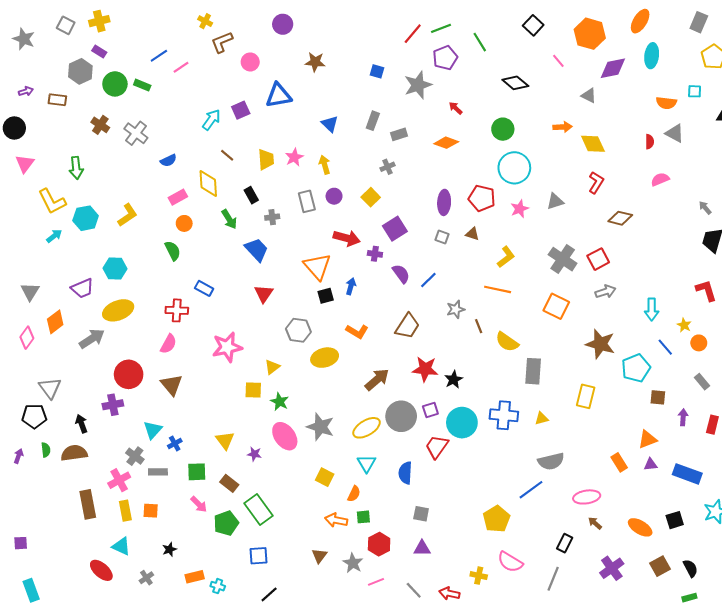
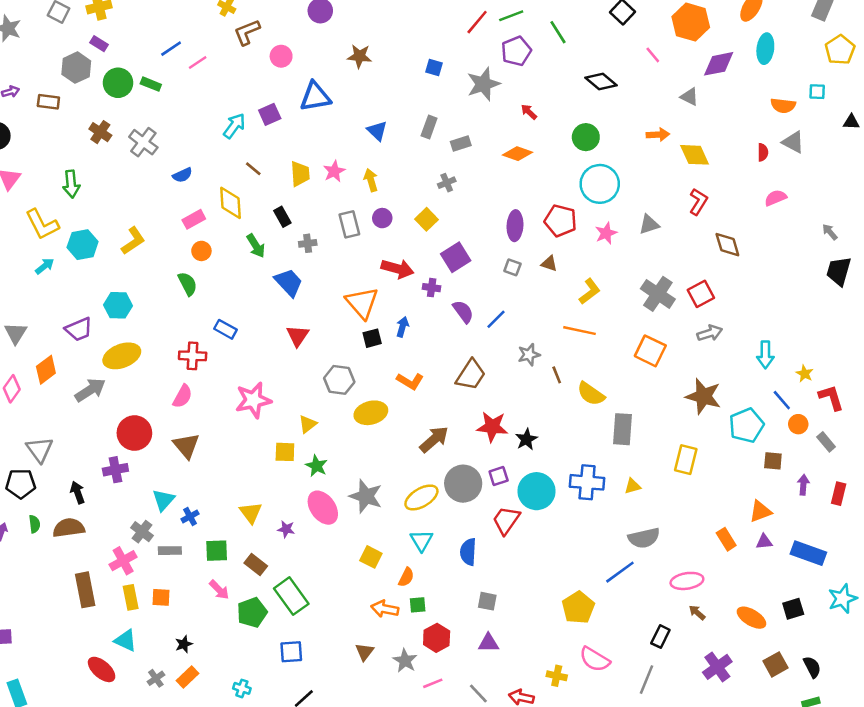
brown diamond: (620, 218) -> (727, 245), turned 60
red L-shape: (706, 290) -> (831, 398), moved
orange circle: (699, 343) -> (798, 424), moved
orange rectangle: (195, 577) -> (188, 677), moved, turned -30

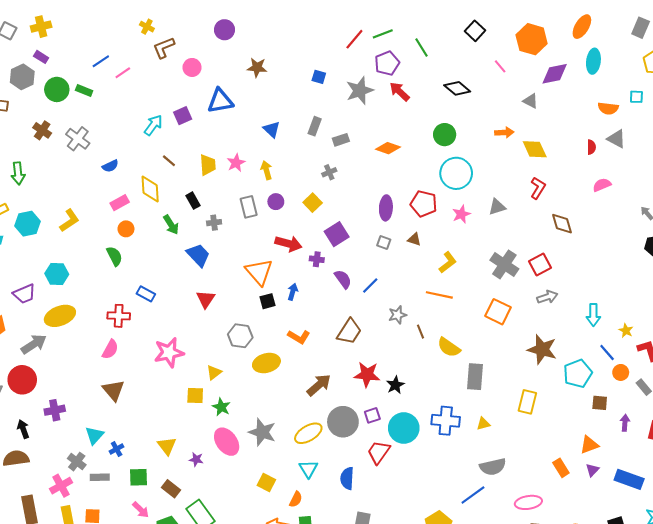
red arrow: (529, 112) -> (400, 92), moved, size x1.5
red circle: (134, 433) -> (22, 380), moved
purple triangle: (764, 542) -> (592, 470), turned -40

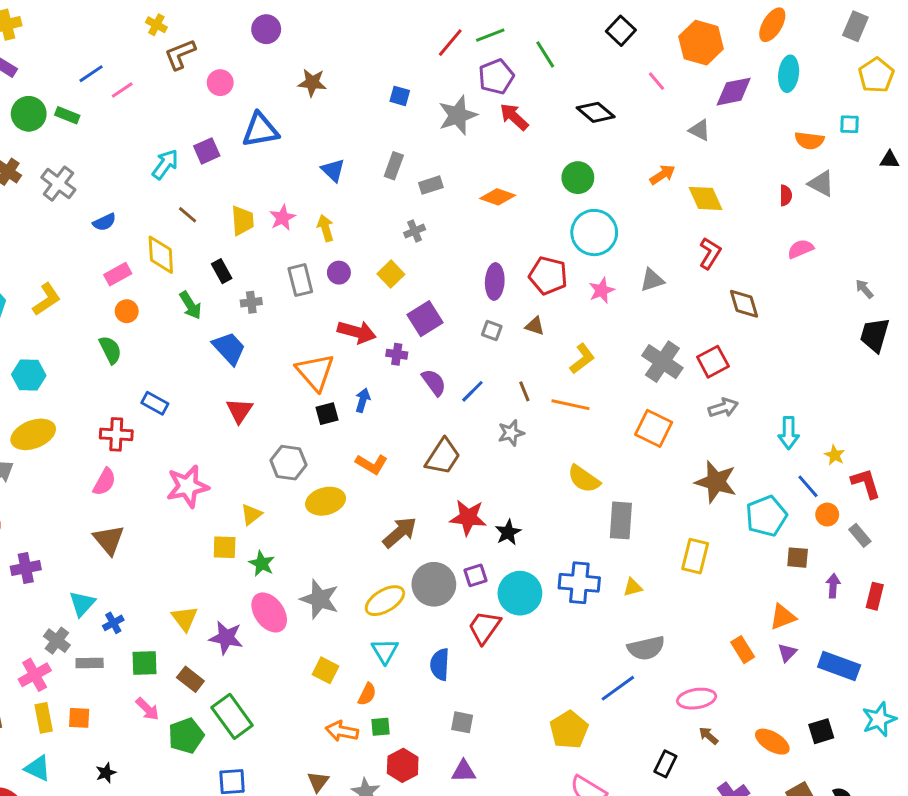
orange arrow: (504, 132) -> (662, 175), turned -30
brown line: (420, 332) -> (524, 391), moved
purple star: (196, 459) -> (226, 638), size x1.6

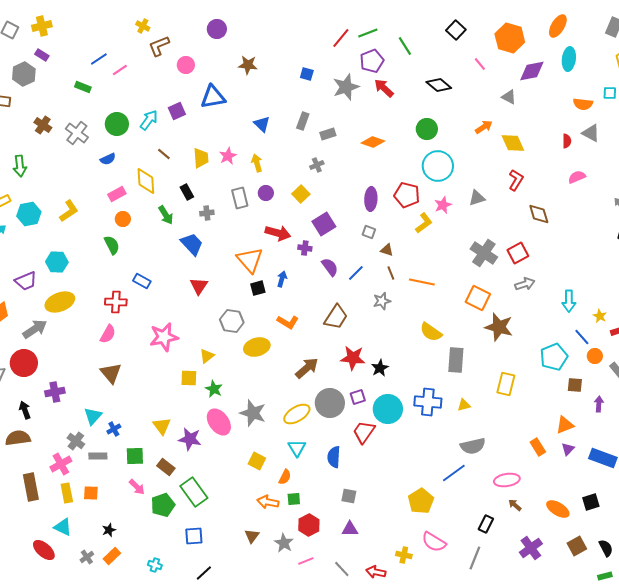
green circle: (29, 114) -> (117, 124), moved
brown triangle: (535, 326) -> (387, 250), moved
yellow L-shape: (582, 359) -> (424, 223), moved
brown star: (716, 482) -> (499, 327), moved

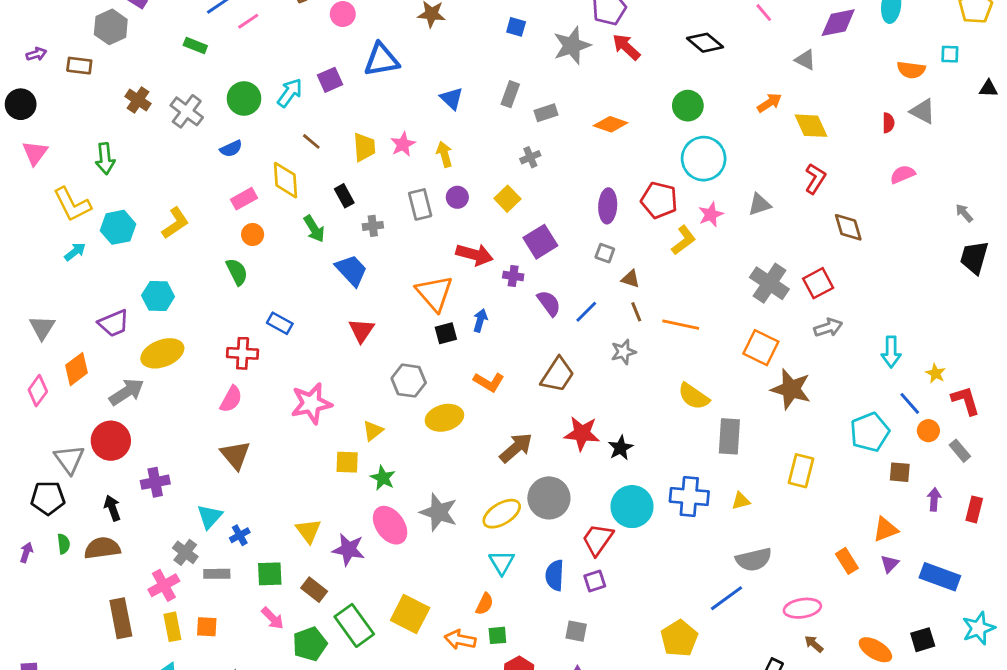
purple square: (358, 397) -> (595, 581), moved
yellow square: (257, 461) -> (410, 614), moved, size x1.5

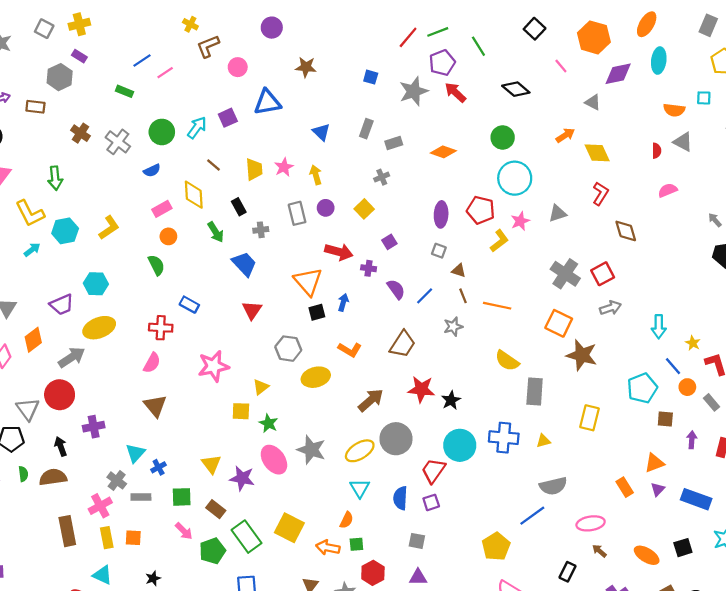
purple square: (540, 242) -> (389, 242), size x0.6

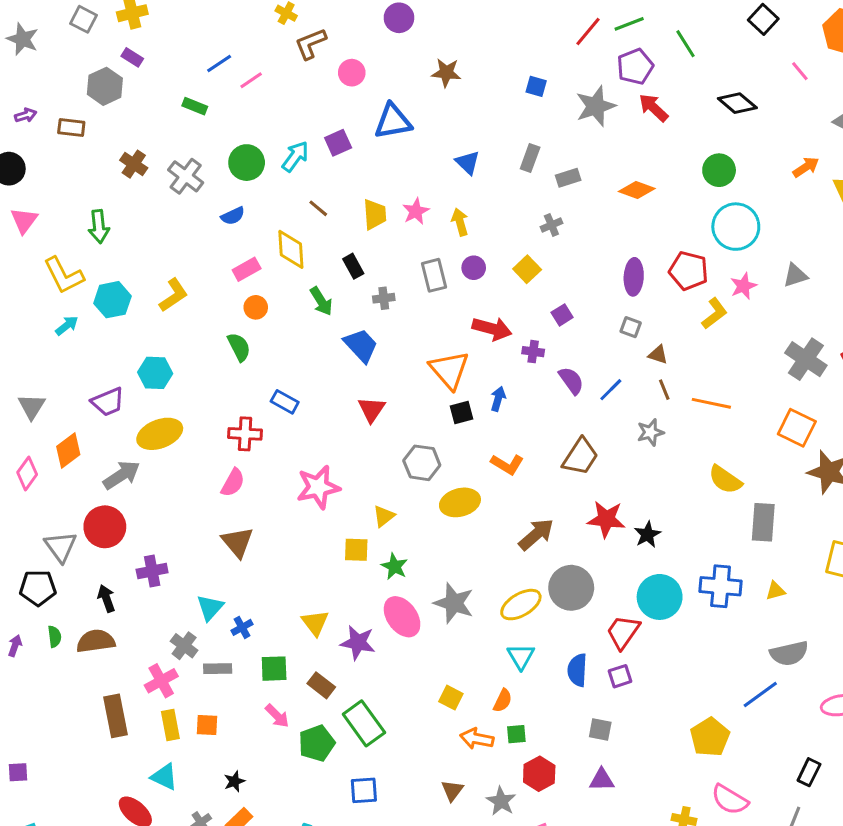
yellow square: (289, 528) -> (451, 698), moved, size x0.6

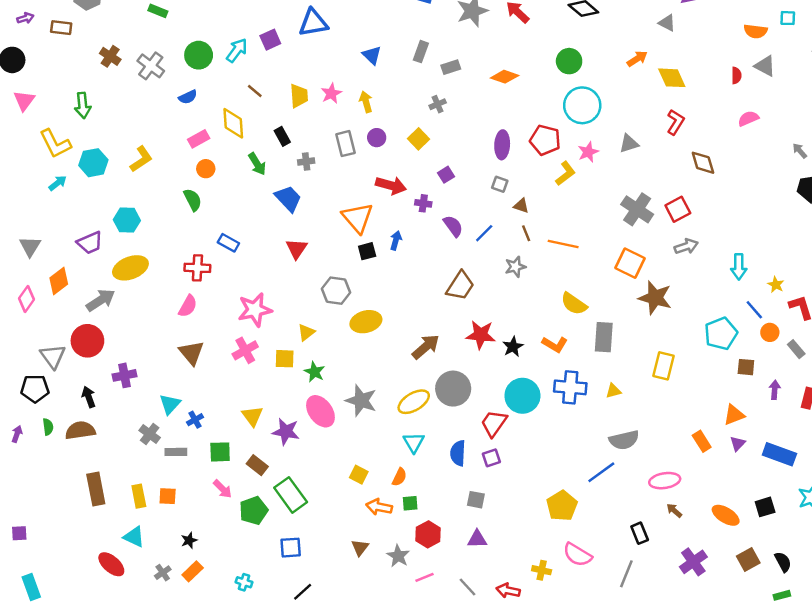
orange L-shape: (507, 464) -> (555, 344), moved
pink cross: (161, 681) -> (245, 350), moved
black rectangle: (809, 772) -> (640, 533), turned -48

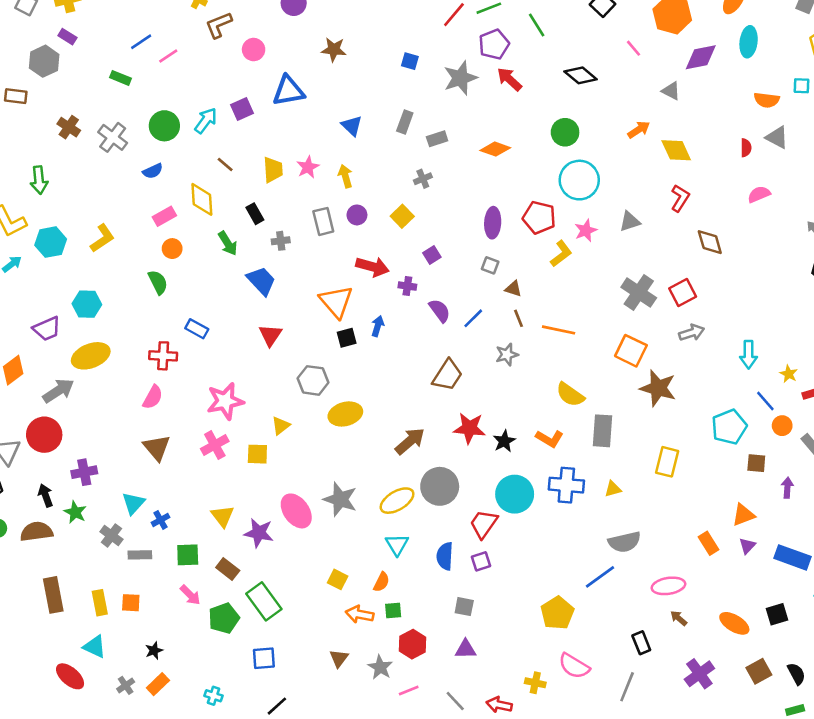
green star: (315, 372) -> (75, 512), moved

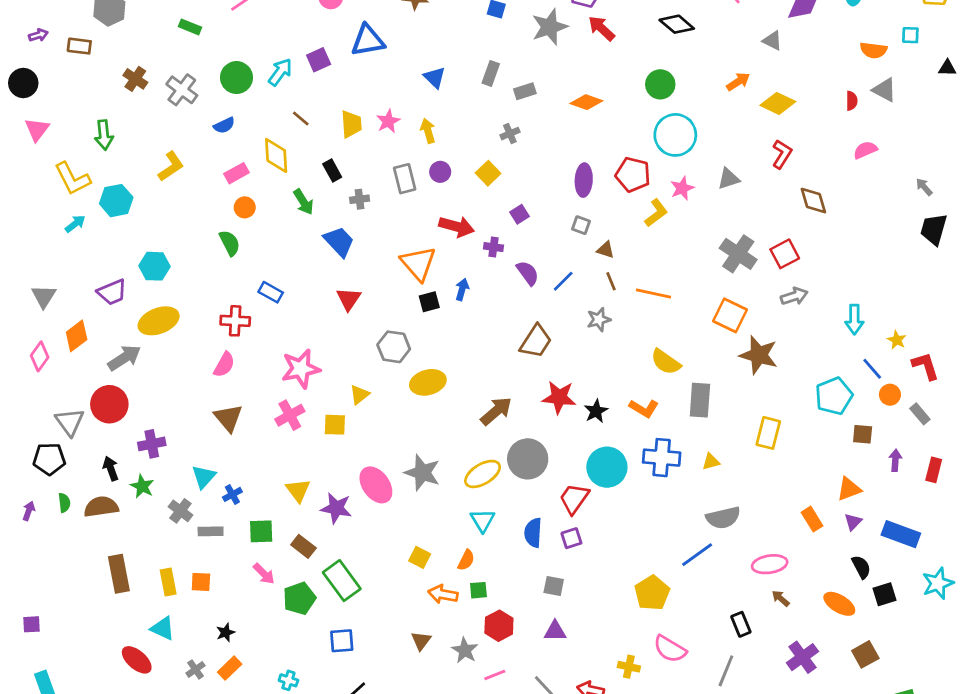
yellow diamond: (676, 150) -> (778, 103), turned -40
yellow L-shape: (102, 238) -> (171, 166), moved
black semicircle: (796, 674) -> (861, 567), moved

